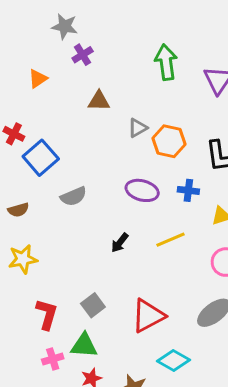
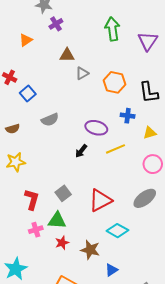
gray triangle: (138, 128) -> (82, 73), moved
blue square: (41, 158) -> (28, 93), size x0.7
purple ellipse: (142, 190) -> (96, 128), moved

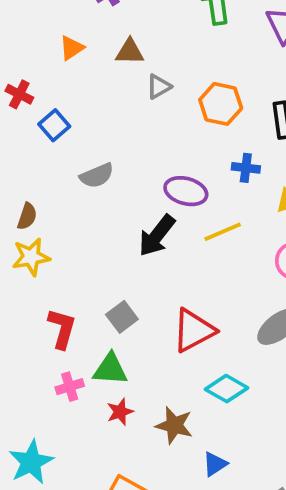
orange triangle: (26, 40) -> (72, 48), moved
brown semicircle: (13, 129) -> (27, 216), moved, turned -56
black arrow: (81, 151) -> (157, 236), size x1.6

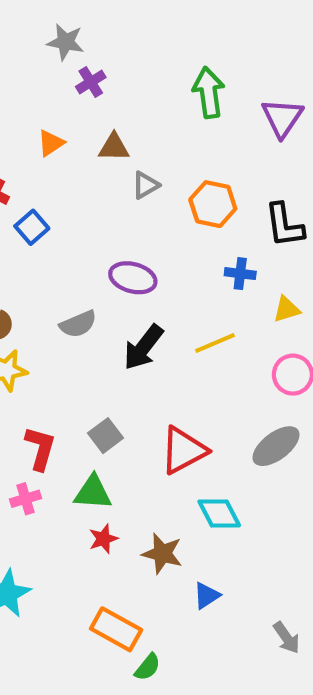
gray semicircle: (97, 176) -> (78, 324), moved
purple ellipse: (186, 191) -> (133, 278), moved
pink cross: (70, 387) -> (26, 499), moved
cyan diamond: (226, 389) -> (219, 513), turned 33

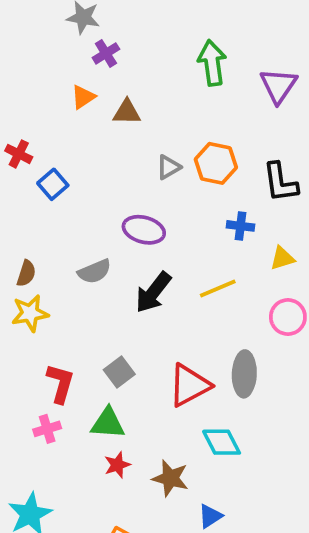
orange triangle: (51, 143) -> (83, 97), moved
gray triangle: (145, 185) -> (168, 167), moved
gray ellipse: (276, 446) -> (244, 374), moved, turned -51

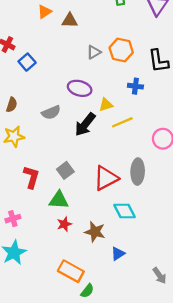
yellow triangle: (282, 258) -> (106, 105), moved
brown semicircle: (26, 273) -> (12, 105), moved
pink cross: (47, 429) -> (13, 219), moved

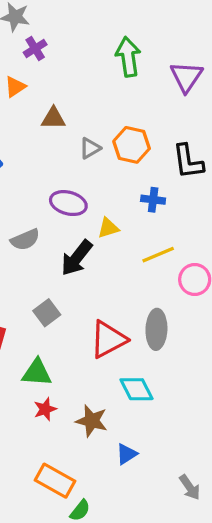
brown triangle: (70, 20) -> (53, 118), moved
yellow line: (122, 122) -> (158, 255), moved
gray square: (65, 170) -> (47, 313), moved

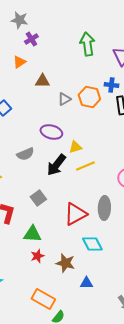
blue cross: (153, 200) -> (111, 85), moved
yellow line: (158, 255) -> (85, 166), moved
blue triangle: (127, 454) -> (86, 283), turned 32

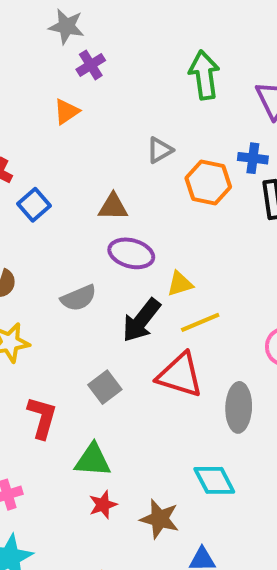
brown triangle: (42, 81) -> (113, 207), moved
gray triangle: (64, 99) -> (160, 150), moved
red triangle: (75, 214) -> (180, 375), moved, turned 45

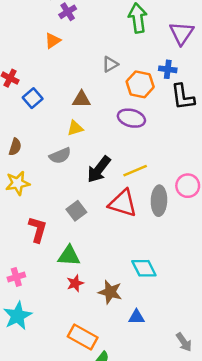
purple ellipse: (131, 253) -> (131, 118), moved
yellow triangle: (180, 284) -> (75, 128), moved
gray ellipse: (239, 407) -> (159, 201), moved

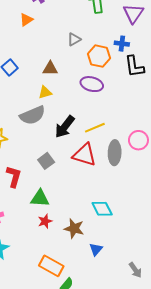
gray semicircle: (60, 156) -> (33, 115), size x1.4
blue triangle: (136, 317) -> (96, 249), turned -48

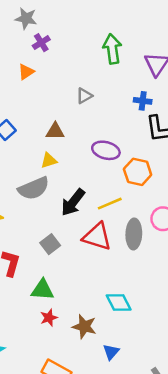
orange hexagon: (99, 56) -> (138, 172), moved

